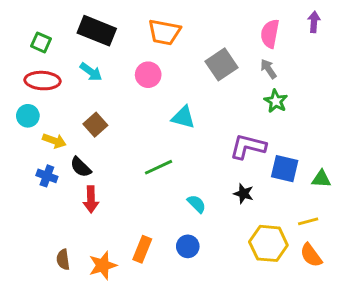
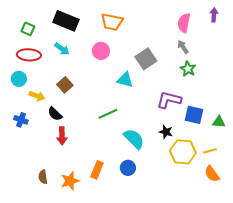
gray square: (222, 64) -> (146, 59), moved
blue cross: (47, 176) -> (21, 120), moved
cyan semicircle: (197, 204) -> (134, 139), size x1.6
yellow hexagon: (268, 243) -> (183, 152), moved

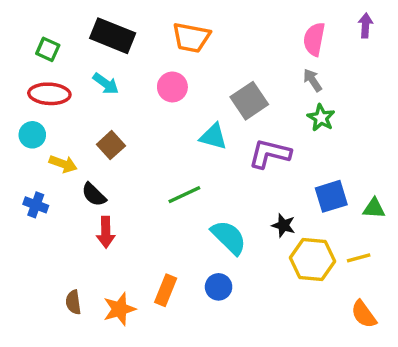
purple L-shape: (169, 100) -> (270, 154), moved
blue square: (194, 115) -> (331, 196), turned -30
orange semicircle: (212, 174) -> (364, 314), moved

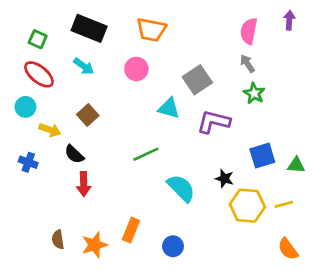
red ellipse: (49, 94) -> (39, 74), turned 36
blue circle: (219, 287) -> (173, 246), moved

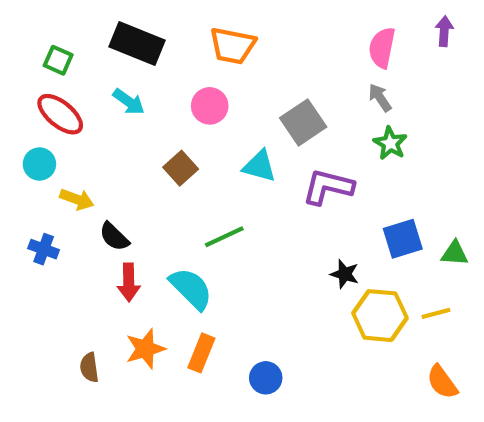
brown square: (88, 115) -> (181, 168), moved
cyan semicircle: (181, 188) -> (191, 289), moved
orange star: (94, 245) -> (145, 349), moved

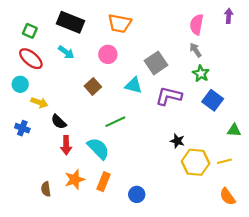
blue square: (403, 239) -> (213, 100), moved, turned -36

